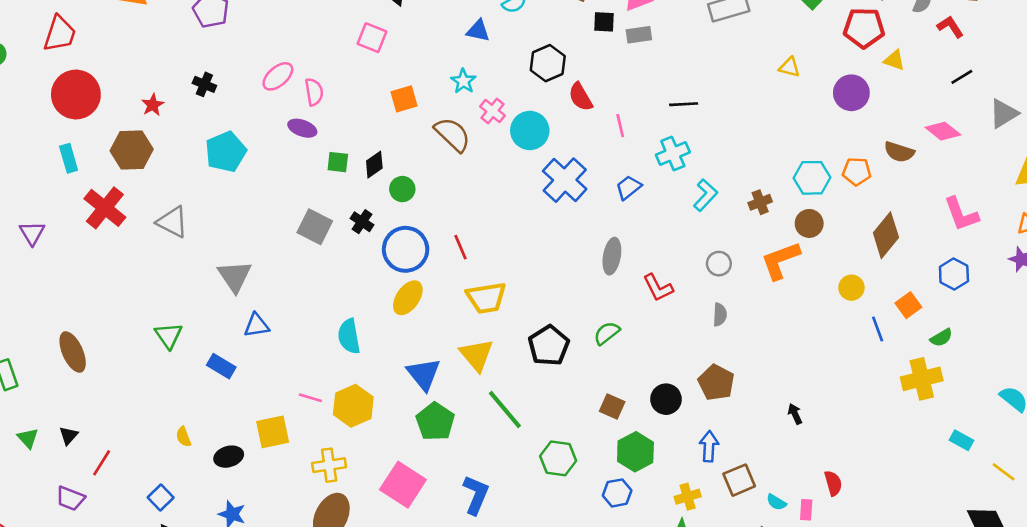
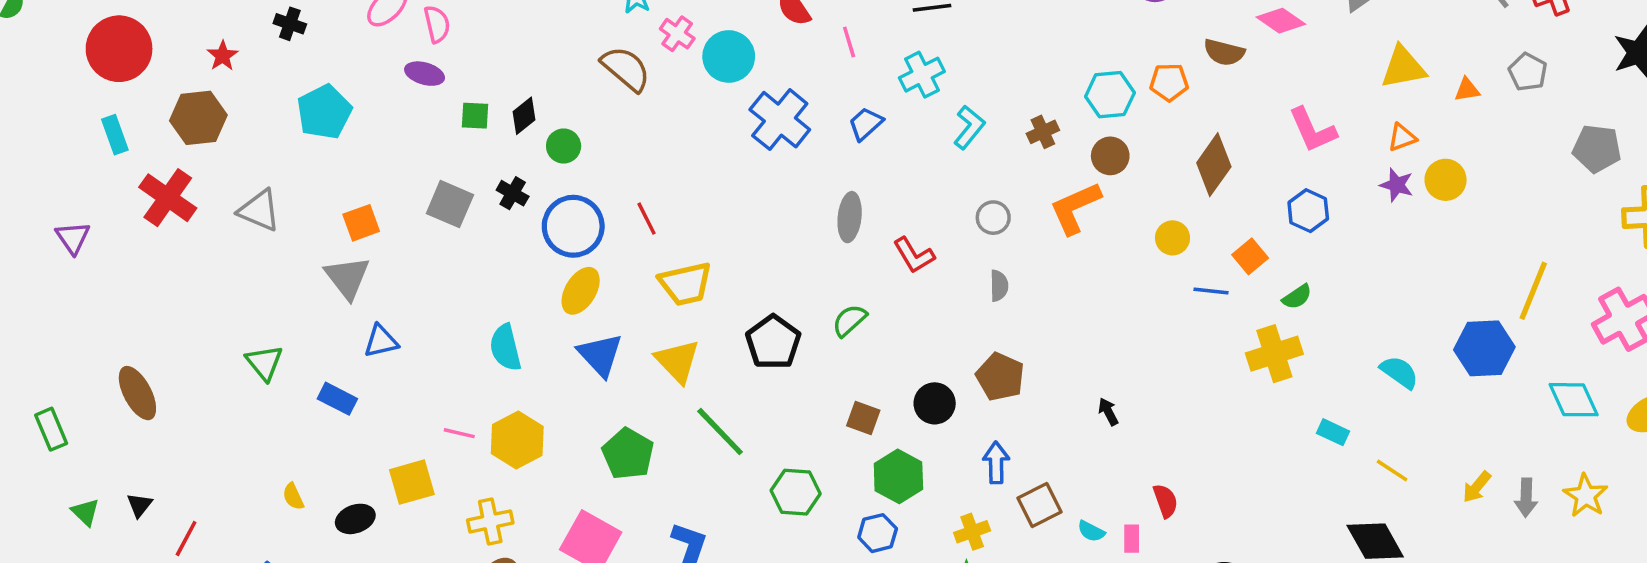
orange square: (404, 99) -> (361, 223), moved
blue line: (878, 329) -> (1211, 291), turned -60
blue triangle: (424, 374) -> (600, 355), moved

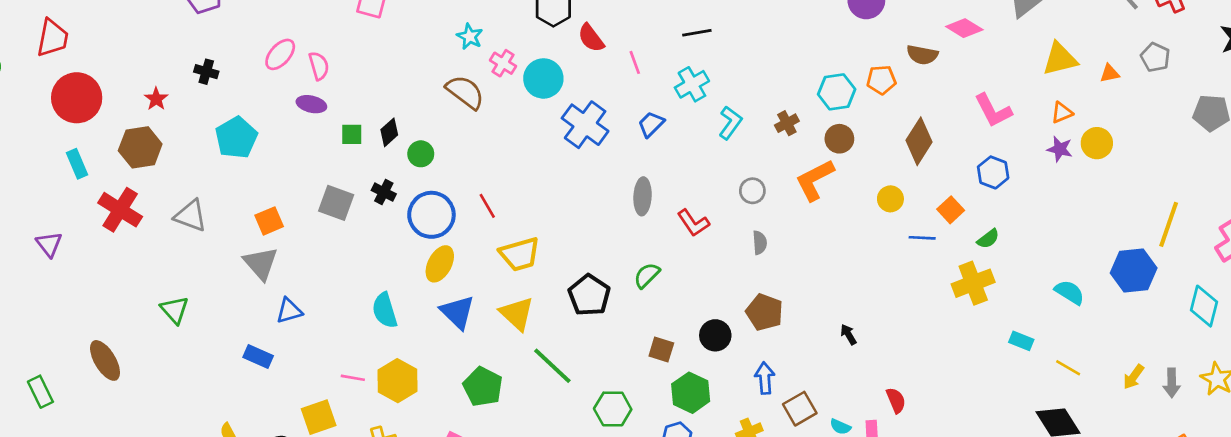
green triangle: (264, 363) -> (175, 310), moved
cyan diamond: (1574, 400) -> (1204, 306), turned 42

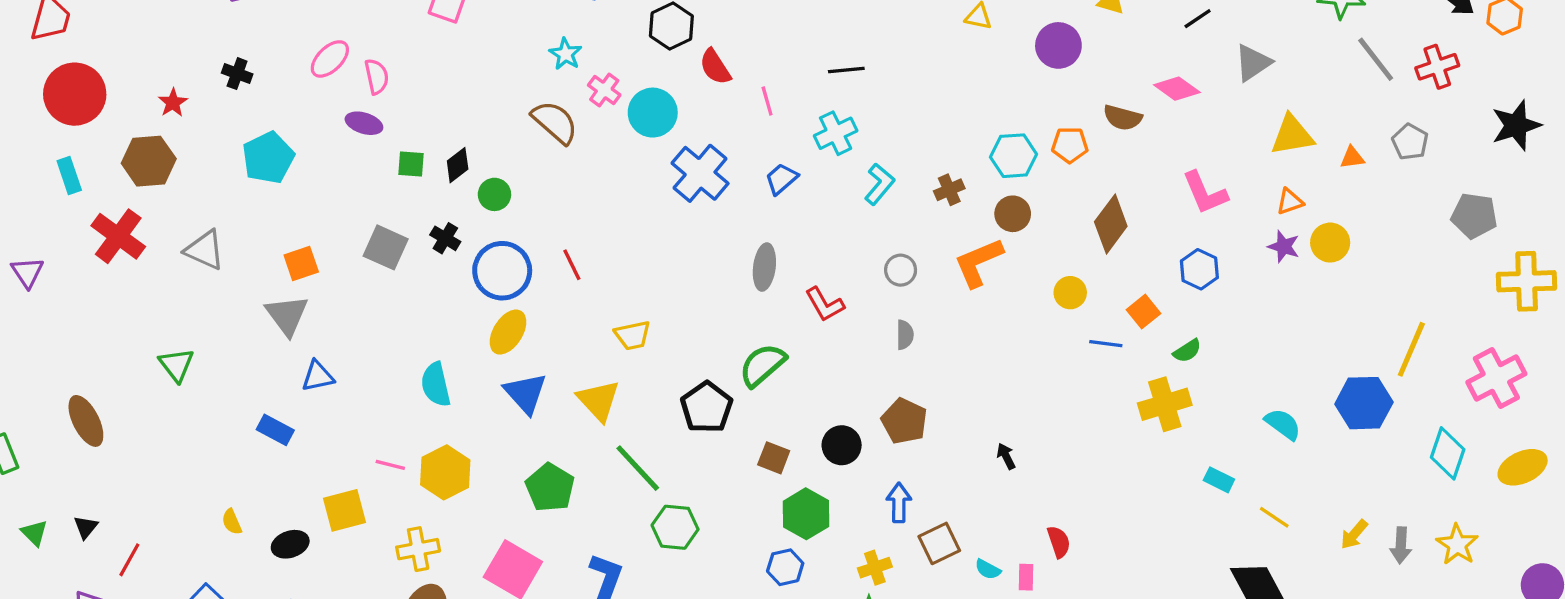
yellow trapezoid: (520, 254) -> (633, 335), moved, size x0.7
green semicircle: (647, 275) -> (762, 365), size x1.4
black pentagon: (589, 295) -> (707, 407), moved
green hexagon: (613, 409) -> (675, 527), moved

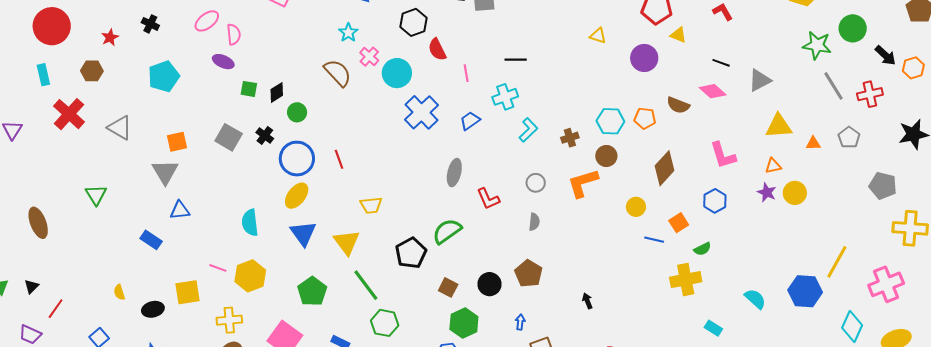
black line: (1198, 19) -> (721, 63), moved, turned 48
brown hexagon: (149, 161) -> (92, 71), size x0.7
blue arrow: (899, 503) -> (520, 322), size x0.7

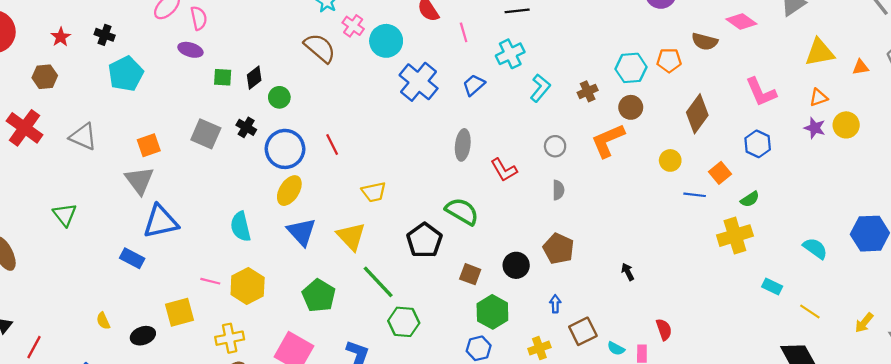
black cross: (150, 24) -> (105, 35), moved
blue triangle: (180, 210) -> (161, 222), size x1.6
green semicircle: (447, 231) -> (462, 211), turned 72

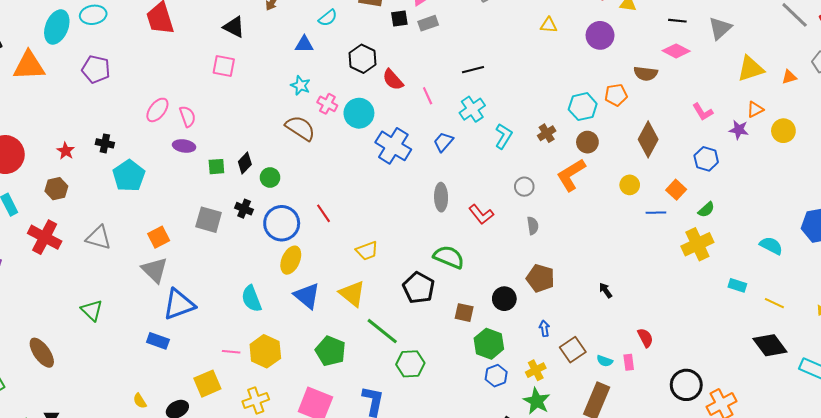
pink L-shape: (761, 92) -> (703, 112), size x0.7
purple star: (815, 128) -> (739, 130), moved
blue hexagon: (479, 348) -> (496, 376), moved

